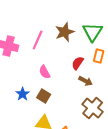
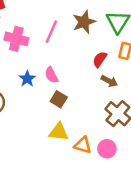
pink semicircle: (45, 72) -> (51, 75), moved
blue star: (23, 94) -> (27, 79), moved

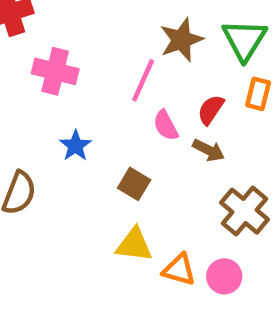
pink line: (51, 32) -> (143, 80), moved
pink semicircle: (51, 75) -> (166, 125), moved
brown arrow: (109, 81) -> (208, 150), moved

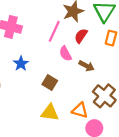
red semicircle: (211, 110) -> (81, 36), moved
orange triangle: (179, 270) -> (80, 110), moved

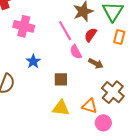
pink line: (54, 31) -> (65, 31), turned -54
brown square: (50, 83) -> (61, 79), turned -32

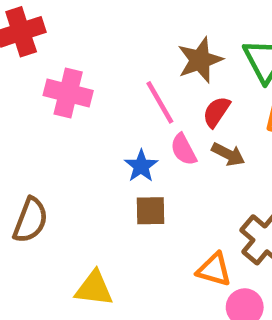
blue star: (33, 61) -> (141, 166), moved
brown arrow: (96, 63) -> (228, 154), moved
yellow triangle: (61, 108) -> (94, 288), moved

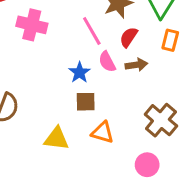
brown arrow: (228, 154) -> (136, 65), turned -35
orange triangle: (214, 270) -> (103, 132), moved
yellow triangle: (94, 288) -> (56, 139), moved

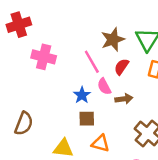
brown arrow: (136, 65) -> (124, 99), moved

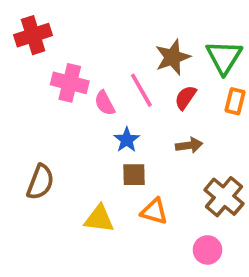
pink semicircle: (104, 86) -> (105, 103), moved

